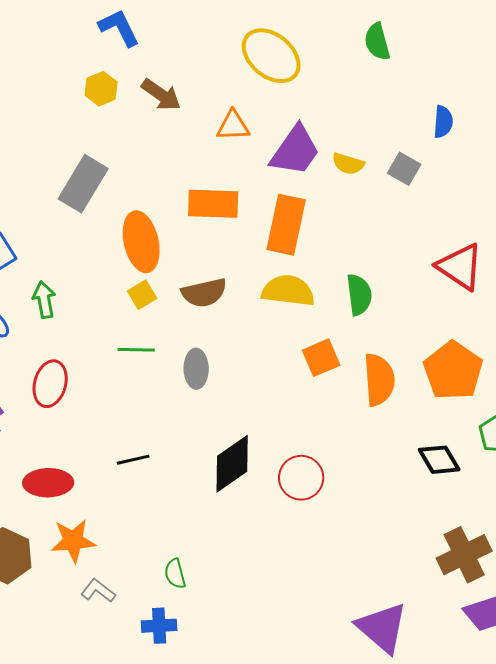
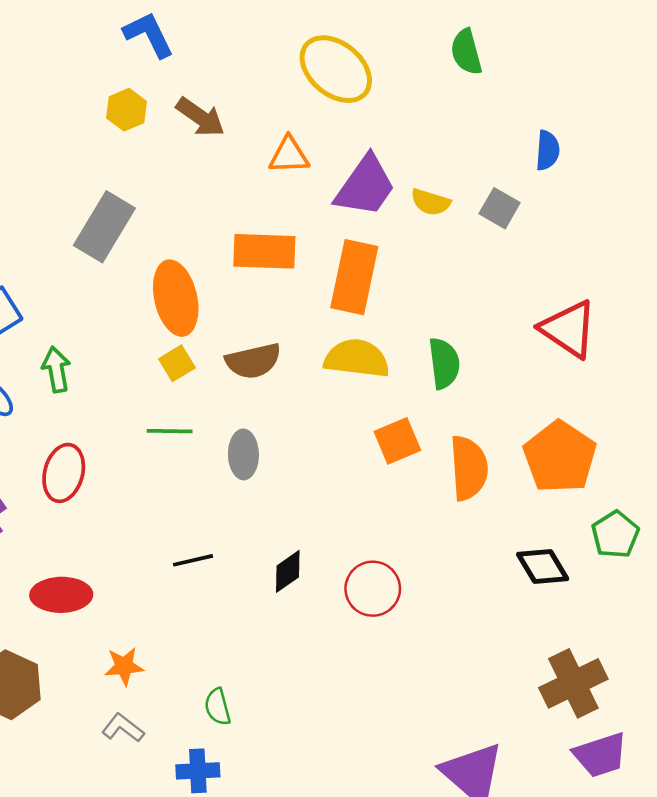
black line: (133, 460) -> (193, 560), moved
black diamond: (232, 464) -> (288, 571), size x0.6
orange star: (73, 541) -> (124, 666), moved, size x0.7

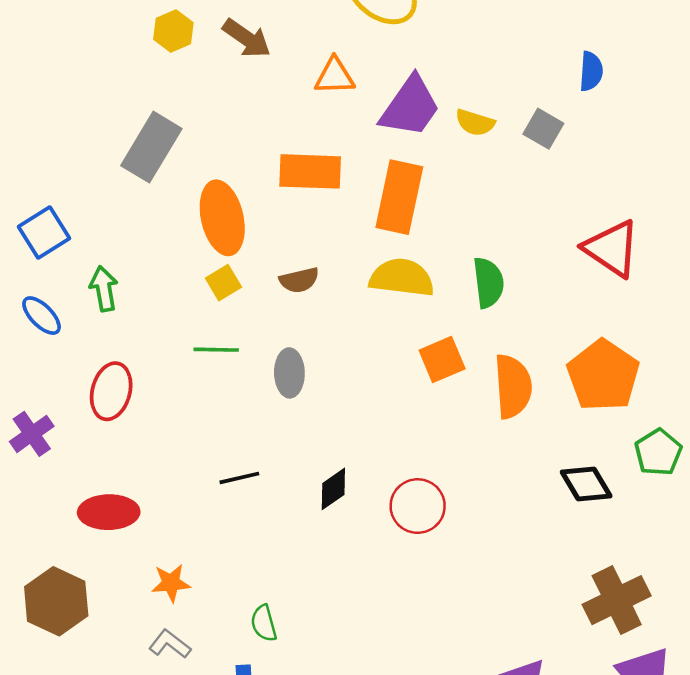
brown semicircle: (253, 361) -> (299, 280), size x0.7

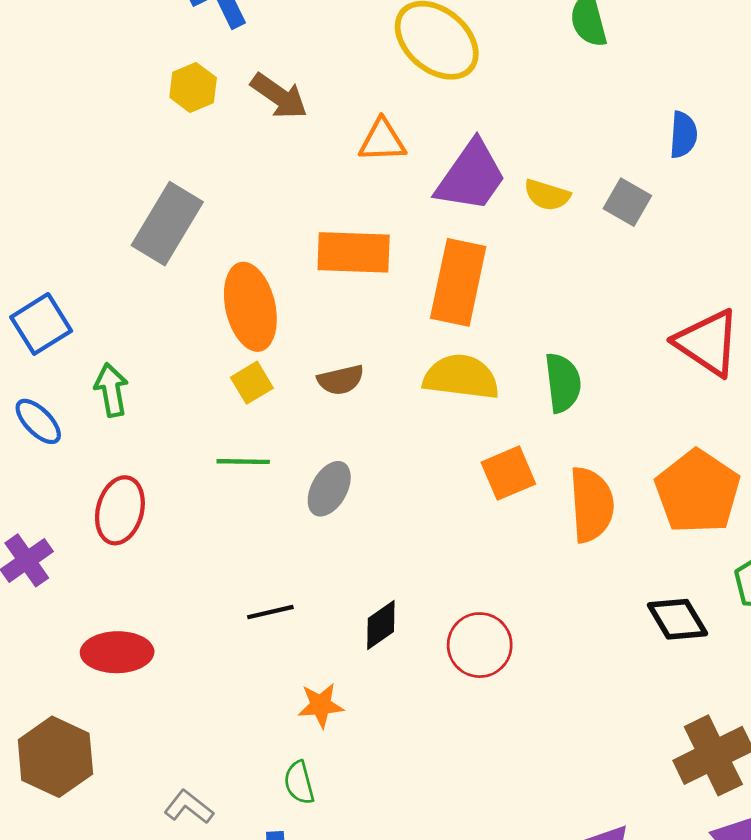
gray ellipse: (289, 373) -> (329, 489), turned 30
orange star: (171, 583) -> (321, 705), moved

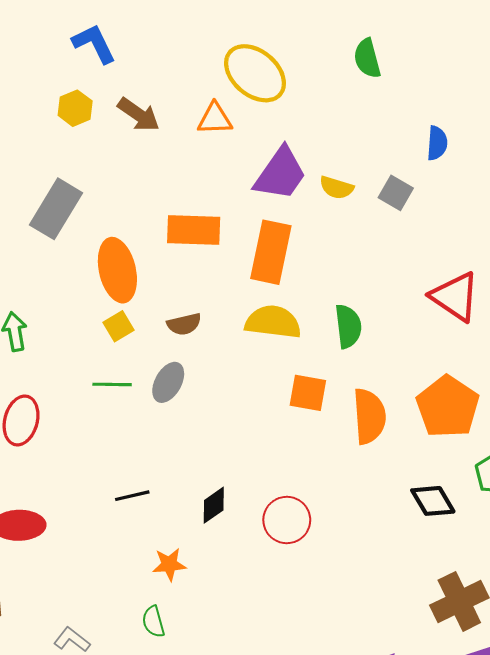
orange triangle: (382, 141) -> (215, 119), moved
orange square: (508, 473) -> (308, 393), turned 33
gray ellipse: (329, 489) -> (168, 382), moved

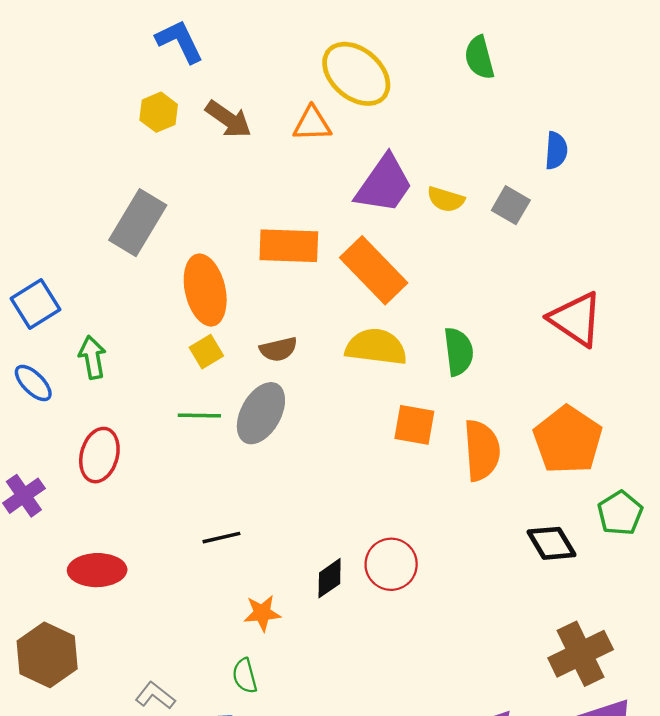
orange rectangle: (271, 252) -> (374, 270), turned -56
gray ellipse: (168, 382) -> (261, 413), size x1.4
black diamond: (214, 505) -> (330, 578), moved

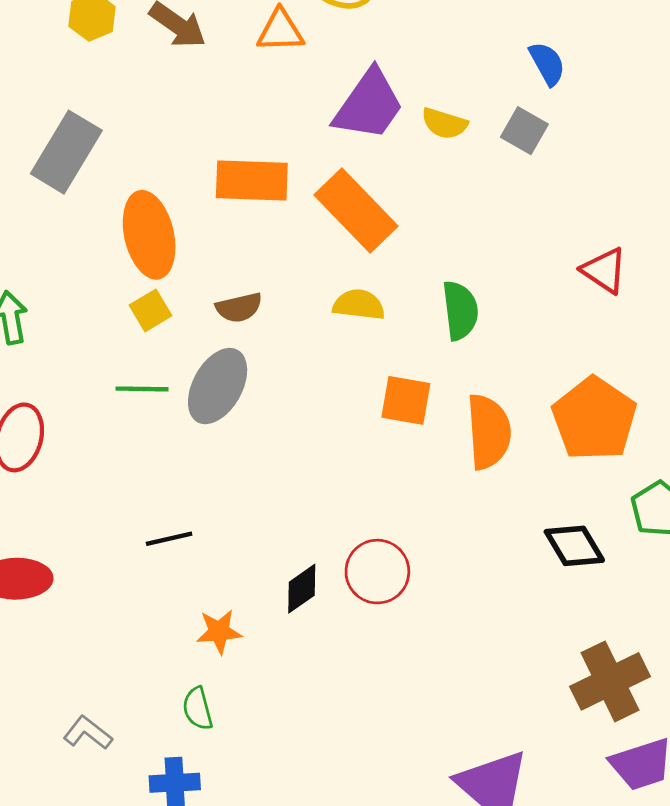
blue semicircle: (556, 151) -> (547, 64), moved, turned -33
red triangle: (576, 319) -> (604, 270), size x0.7
yellow semicircle: (376, 347) -> (359, 305), size x0.7

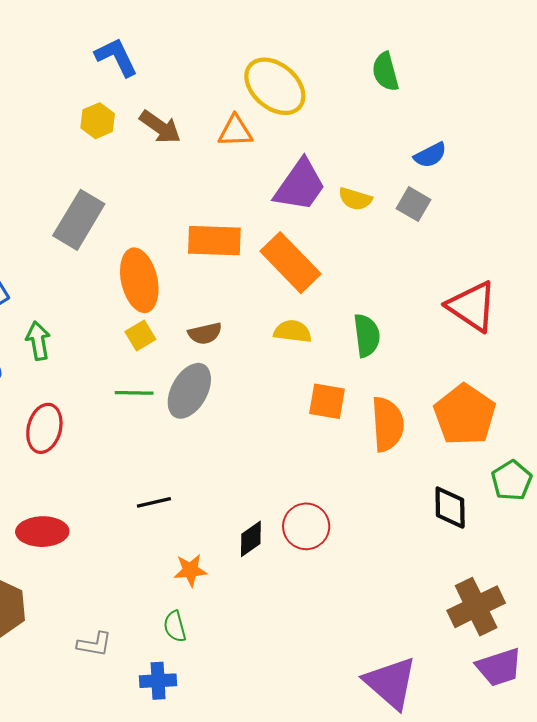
blue semicircle: (547, 64) -> (430, 155), turned 92
red triangle: (604, 270) -> (472, 306), size x1.5
black diamond: (574, 546) -> (450, 508), turned 30
gray L-shape: (88, 733) -> (94, 644), turned 152

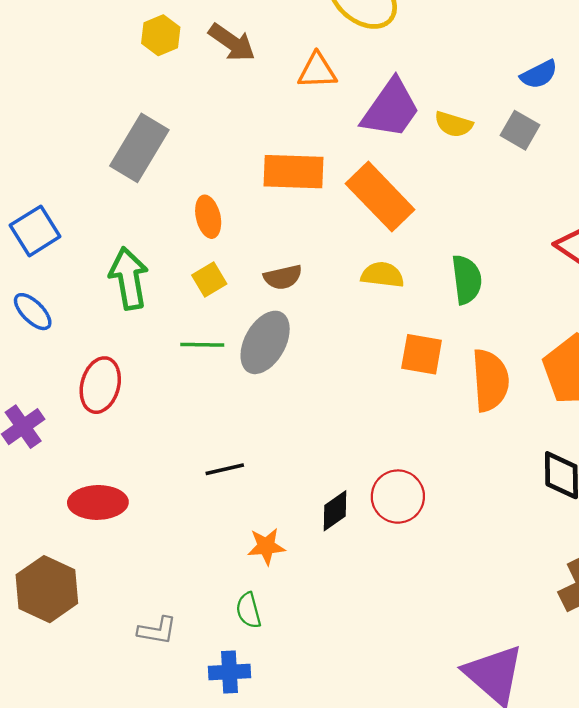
orange triangle: (235, 131) -> (317, 71), moved
orange ellipse: (139, 280) -> (208, 217), size x0.6
green arrow: (38, 341) -> (129, 278), moved, size x1.4

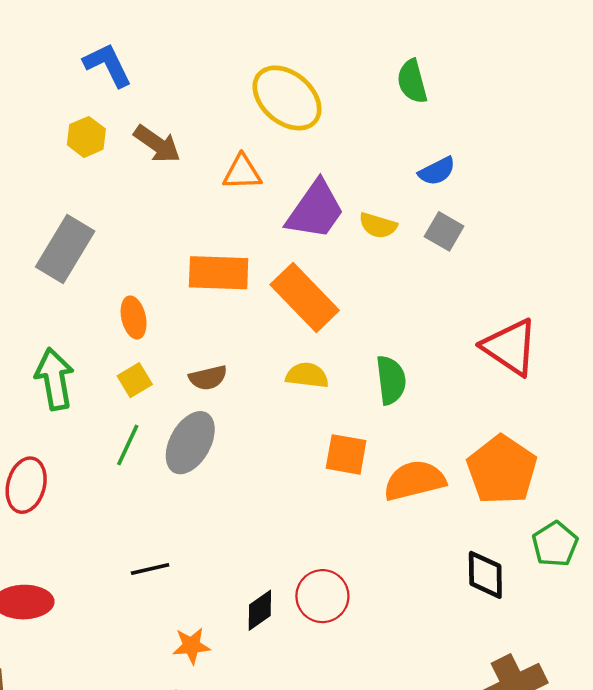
blue semicircle: (539, 74) -> (437, 171), moved
green line: (202, 345) -> (128, 445), turned -66
orange semicircle: (490, 380) -> (415, 480), turned -100

